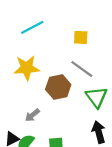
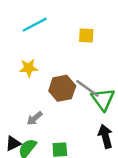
yellow star: (27, 68) -> (29, 68), size x0.7
gray line: (82, 69) -> (87, 88), moved

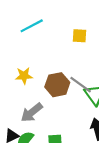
yellow star: (29, 68) -> (24, 76), moved
gray arrow: (35, 118) -> (32, 112), size x1.5

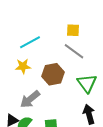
cyan line: (32, 26) -> (30, 42), moved
gray line: (81, 85) -> (74, 51), moved

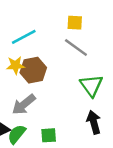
brown hexagon: (53, 74) -> (33, 70), moved

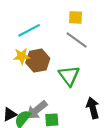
green triangle: (91, 85) -> (69, 76), moved
gray arrow: (24, 104) -> (37, 110), moved

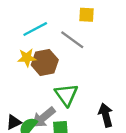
gray line: (77, 40) -> (72, 40), moved
green triangle: (69, 76) -> (66, 95), moved

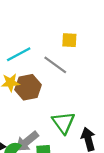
green triangle: (66, 95) -> (63, 123), moved

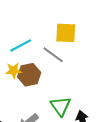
yellow square: (69, 40) -> (66, 33), size x1.5

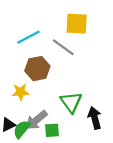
yellow star: (13, 71) -> (21, 92), moved

